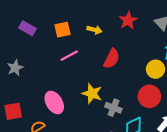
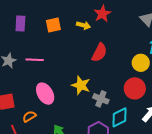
red star: (128, 20) -> (102, 14), moved
purple rectangle: (27, 28) -> (20, 23), turned 63
pink line: (69, 56) -> (35, 60), moved, turned 30

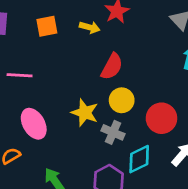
yellow circle: (141, 63) -> (122, 100), moved

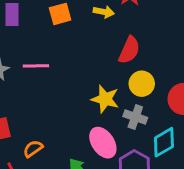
pink ellipse: (34, 124) -> (103, 143), moved

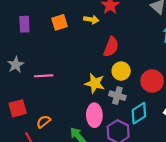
pink line: (36, 66) -> (44, 76), moved
pink ellipse: (103, 143) -> (94, 115), turned 35

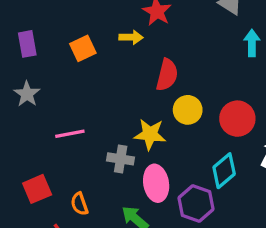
purple rectangle: (24, 24) -> (27, 44), moved
gray star: (16, 65) -> (27, 94), moved
gray cross: (117, 96) -> (121, 159), moved
orange semicircle: (43, 122) -> (79, 204), turned -64

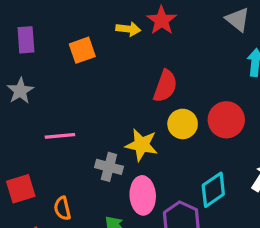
yellow arrow: (131, 37) -> (128, 29), moved
red circle: (237, 119) -> (226, 120), moved

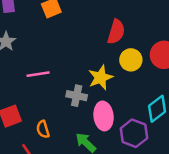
yellow star: (142, 145) -> (101, 77), turned -30

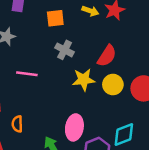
yellow star: (101, 77) -> (84, 80), moved
gray cross: (77, 96) -> (65, 50), moved

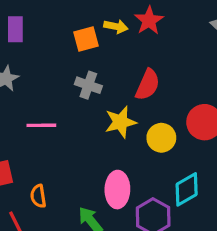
orange square: (55, 18) -> (86, 39), moved
yellow circle: (113, 85) -> (161, 138), moved

